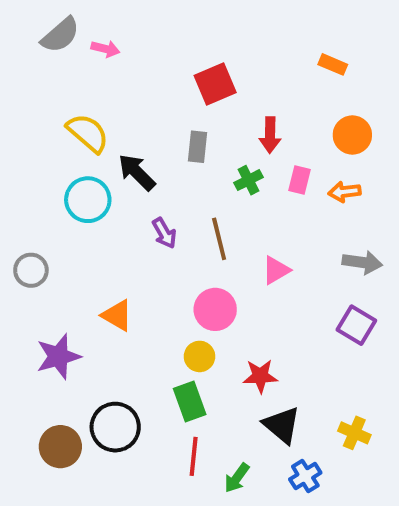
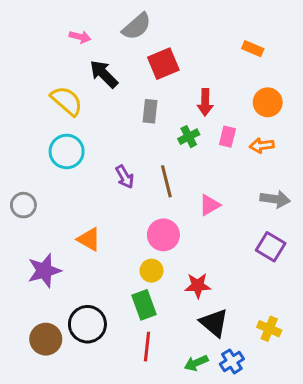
gray semicircle: (60, 35) -> (137, 26), moved
black arrow: (137, 172) -> (104, 74), moved
green arrow: (237, 478) -> (196, 363), moved, turned 30

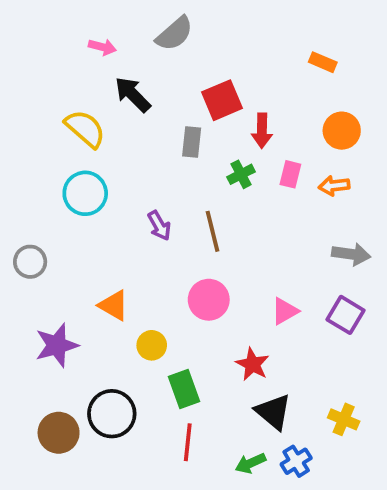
red square: (163, 64) -> (222, 100), moved
pink triangle: (210, 205) -> (285, 311), moved
yellow circle: (152, 271) -> (152, 345), moved
red star: (198, 286) -> (252, 364), turned 30

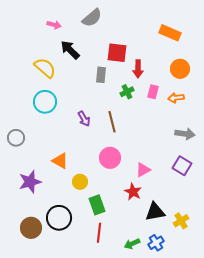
orange rectangle: (323, 62) -> (170, 33), size x1.5
red square: (222, 100) -> (117, 53), turned 30
pink triangle: (285, 311) -> (143, 170), moved
black triangle: (273, 412) -> (155, 212), moved, turned -50
yellow cross: (344, 419) -> (181, 221), turned 35

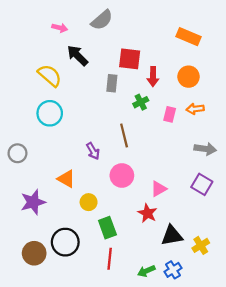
orange circle: (180, 69) -> (189, 77), moved
pink rectangle: (153, 92) -> (170, 114), moved
purple arrow: (84, 119) -> (93, 151), moved

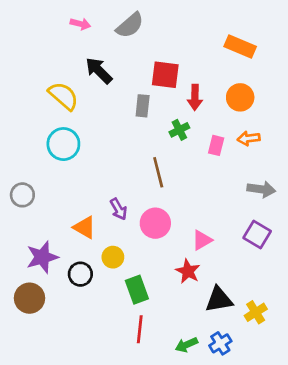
pink arrow: (60, 28) -> (80, 24), moved
purple arrow: (93, 151) -> (119, 209), moved
black circle: (65, 242) -> (80, 274), moved, size x0.7
brown circle: (34, 253) -> (29, 298), moved

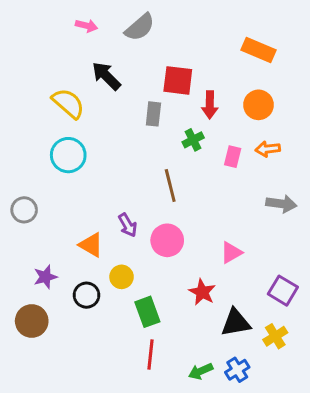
purple square: (257, 235) -> (283, 291), moved
pink triangle: (202, 240) -> (231, 253), moved
purple star: (42, 257) -> (45, 277), size x0.7

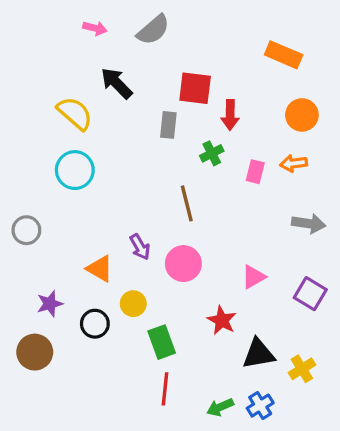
orange circle: (259, 105) -> (302, 115), moved
purple square: (283, 291) -> (310, 294), moved

